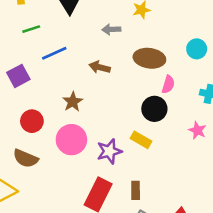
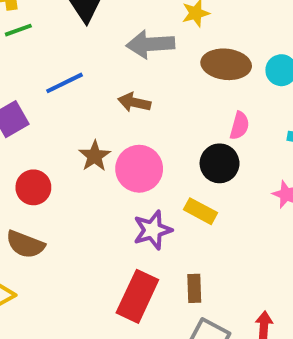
green line: (31, 29) -> (18, 30), moved
gray arrow: (111, 29) -> (150, 44), size x1.6
brown ellipse: (149, 58) -> (226, 64), moved
pink circle: (71, 140) -> (139, 169), moved

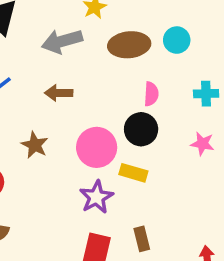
pink circle: (139, 169) -> (97, 147), moved

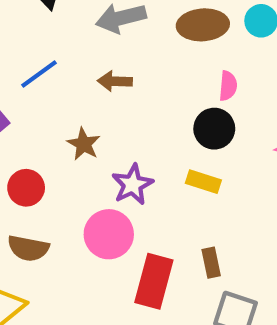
pink circle: (97, 147) -> (109, 234), moved
purple star: (96, 197) -> (132, 184), moved

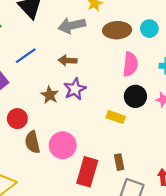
pink semicircle: (228, 86) -> (130, 64), size x1.5
black circle: (214, 129) -> (135, 96), moved
purple star: (132, 184) -> (75, 89), moved
brown semicircle: (28, 248) -> (32, 142), moved, turned 65

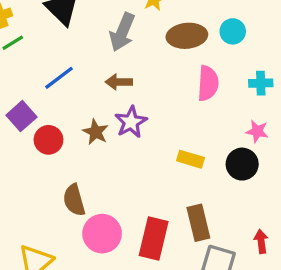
gray arrow: (72, 26) -> (122, 32), turned -52
black circle: (135, 96) -> (242, 164), moved
red circle: (17, 119) -> (48, 140), moved
pink circle: (63, 145) -> (102, 234), moved
brown rectangle: (119, 162) -> (198, 223), size x1.5

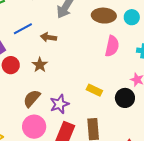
brown arrow: (119, 82) -> (48, 37), moved
purple star: (131, 122) -> (59, 104), moved
brown semicircle: (74, 200) -> (32, 98), moved, turned 48

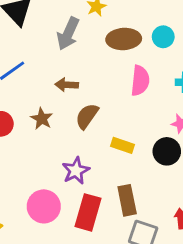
brown arrow: (48, 37) -> (67, 85), moved
brown semicircle: (32, 98) -> (87, 116), moved

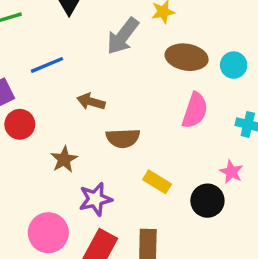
brown arrow: (67, 85) -> (91, 102), moved
brown semicircle: (87, 116) -> (123, 138), turned -140
brown star: (42, 119) -> (64, 159), moved

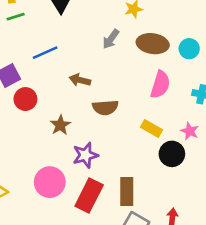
gray arrow: (123, 36) -> (111, 39), moved, size x0.7
yellow rectangle: (157, 182) -> (152, 128), moved

